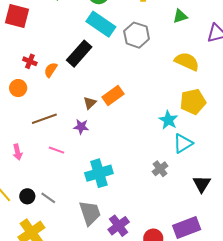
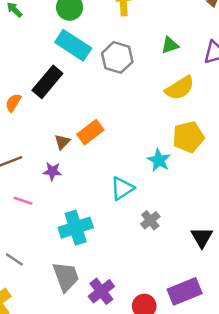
green triangle: (180, 16) -> (170, 45), moved
yellow semicircle: (187, 61) -> (180, 88), turned 125
cyan triangle: (183, 143) -> (122, 188), moved

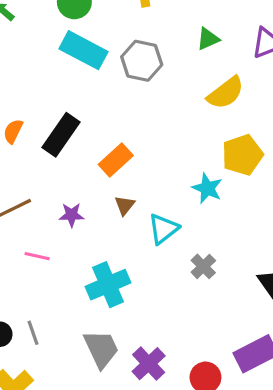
black rectangle: (47, 82) -> (61, 135), moved
brown triangle: (62, 142) -> (125, 205), moved
gray line: (14, 259) -> (33, 333), turned 42

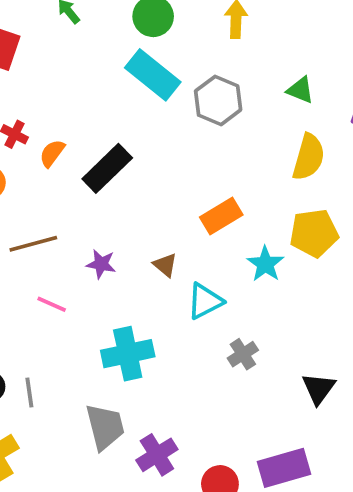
green triangle: (208, 39) -> (300, 90), turned 35
yellow semicircle: (226, 93) -> (309, 157), turned -48
orange rectangle: (116, 160) -> (221, 216), moved
brown triangle: (125, 205) -> (165, 265), turned -40

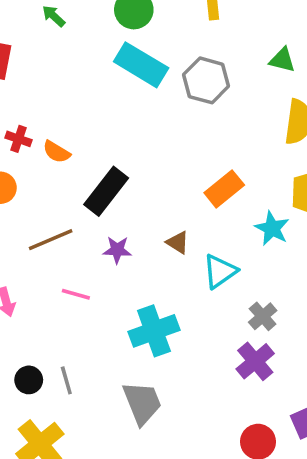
orange semicircle: (52, 153) -> (57, 152), turned -88
black rectangle: (107, 168) -> (106, 191), moved
purple cross: (157, 455) -> (255, 361), moved

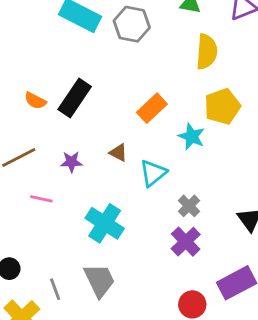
orange semicircle: (57, 152) -> (35, 101), moved
black rectangle: (106, 191) -> (75, 98), moved
cyan cross: (154, 331) -> (105, 223), turned -33
gray line: (66, 380) -> (55, 289), moved

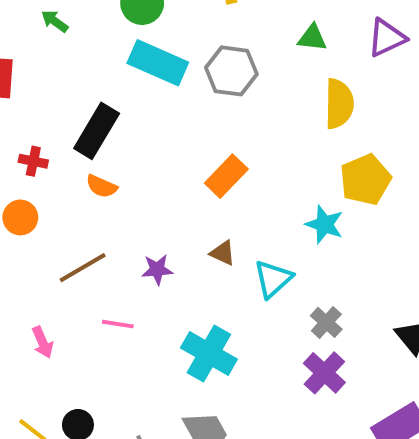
black rectangle: (75, 98) -> (97, 131), moved
orange rectangle: (152, 108) -> (226, 176), moved

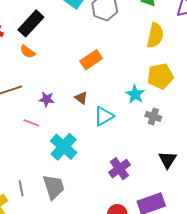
gray cross: (326, 322) -> (153, 116), moved, turned -35
pink line: (118, 324) -> (31, 123), moved

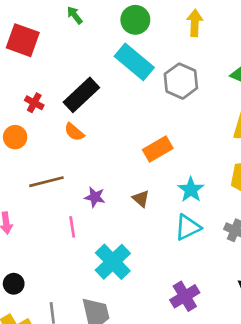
cyan star: (135, 94) -> (191, 190), moved
cyan triangle: (104, 116) -> (188, 227), moved
pink line: (31, 123) -> (72, 227), turned 56

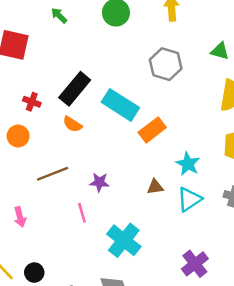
cyan rectangle: (134, 62) -> (120, 105), moved
brown triangle: (141, 199) -> (155, 187), moved, turned -42

